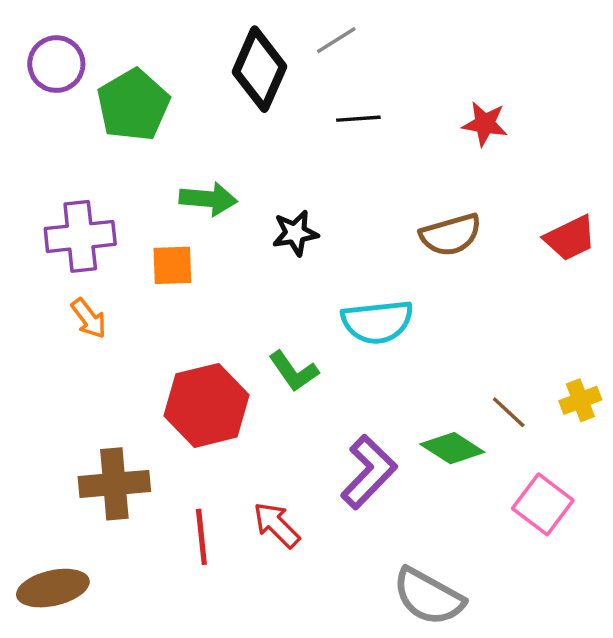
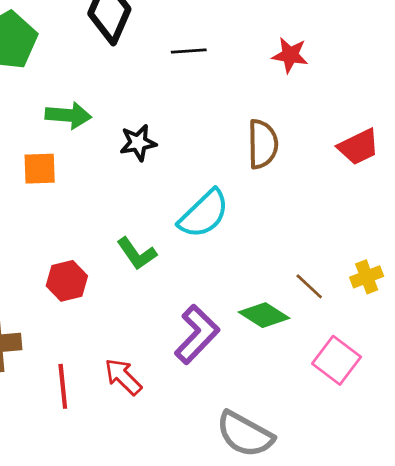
brown semicircle: (451, 235) -> (263, 144), turned -75
cyan semicircle: (377, 322) -> (204, 214), turned -38
red hexagon: (207, 405) -> (67, 281), size x0.6

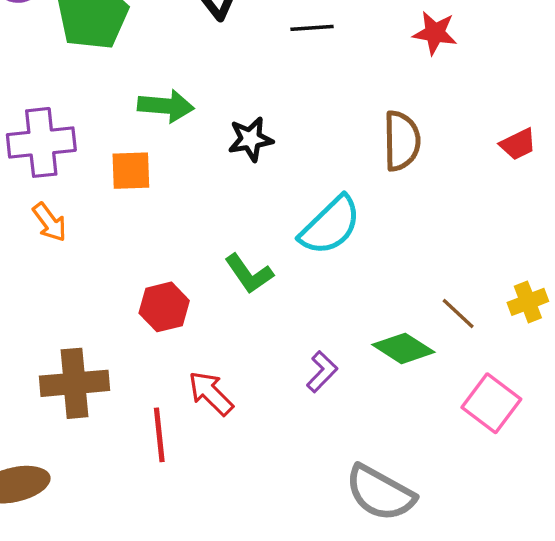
red trapezoid: (358, 147) -> (518, 144), size x0.7
purple L-shape: (197, 334) -> (322, 372), size x0.6
red arrow: (123, 377) -> (211, 393), moved

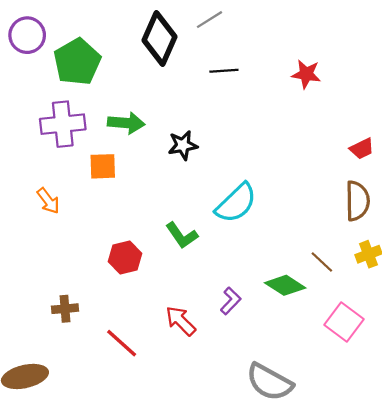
brown semicircle: (402, 141) -> (357, 201), moved
purple cross: (41, 142) -> (63, 124), moved
brown cross: (75, 383) -> (65, 309), size x0.6
red arrow: (211, 393) -> (181, 321), moved
red line: (159, 435) -> (122, 343), turned -42

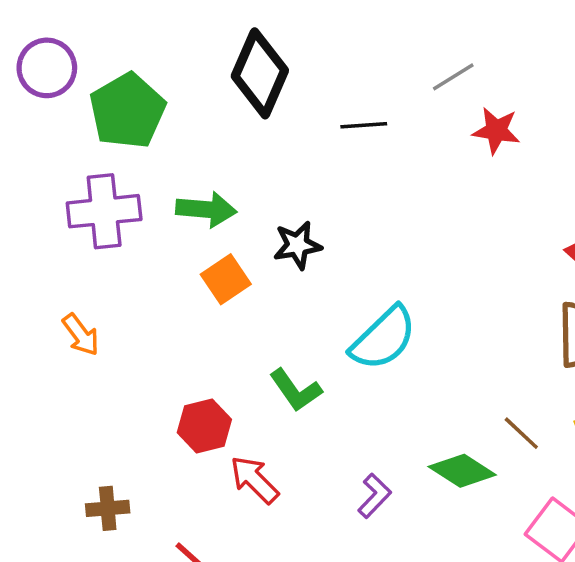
gray line: (210, 20) -> (453, 77), moved
orange square: (103, 166) -> (226, 279), moved, turned -32
red arrow: (181, 321) -> (255, 480), moved

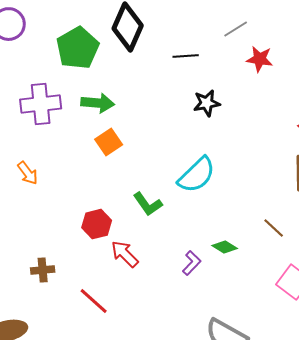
green pentagon: (127, 111) -> (78, 48), moved
black star: (297, 245) -> (207, 103), moved
green diamond: (462, 471) -> (225, 247), moved, size x0.7

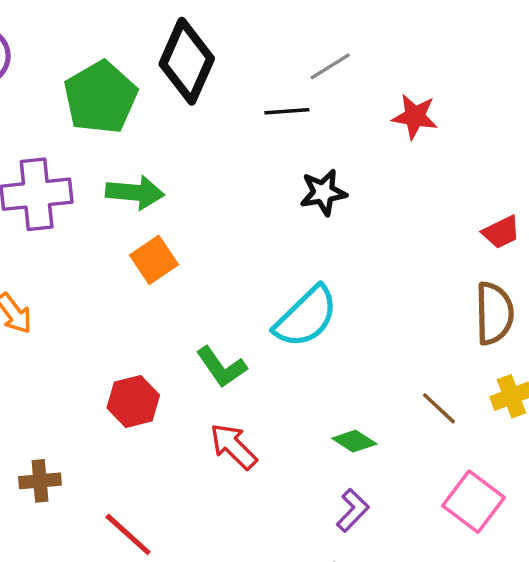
gray line: (236, 29) -> (330, 66), moved
red arrow: (125, 254) -> (233, 446), moved
purple L-shape: (192, 263) -> (353, 510), moved

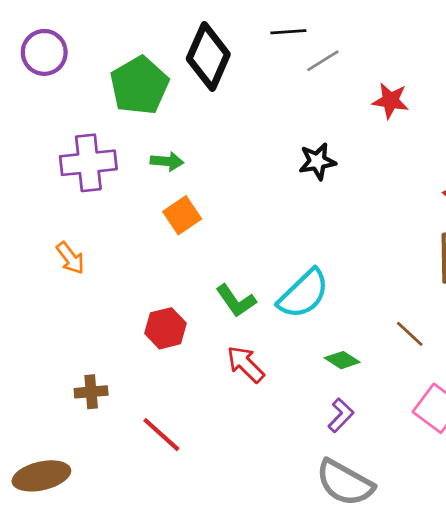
black line: (287, 111) -> (288, 32), moved
green arrow: (135, 192) -> (167, 161), size x0.7
cyan semicircle: (306, 317) -> (304, 294), moved

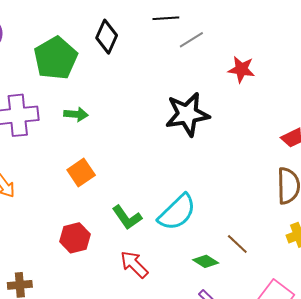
black diamond: (208, 57) -> (107, 37), size x0.7
black star: (317, 161) -> (187, 114), size x1.6
orange square: (182, 215) -> (81, 173), moved
brown line: (410, 334) -> (237, 244), moved

